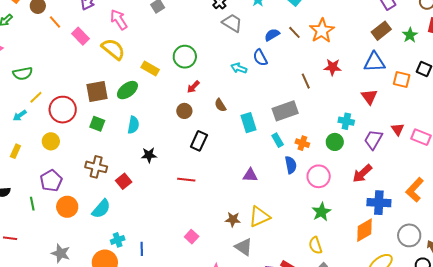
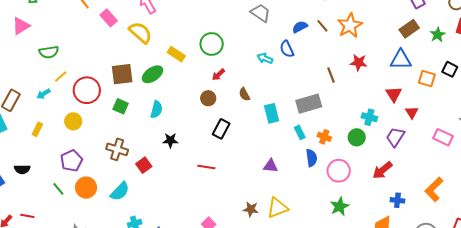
red triangle: (398, 129) -> (412, 112), moved
blue cross: (379, 203) -> (397, 200), size x0.6
green line: (32, 204) -> (58, 189), moved, turned -32

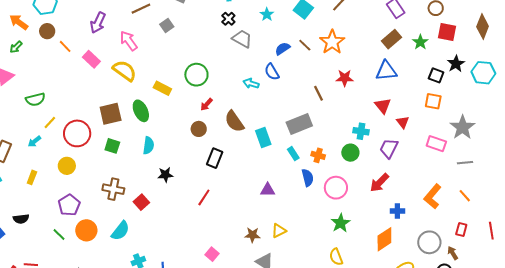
green ellipse: (152, 74) -> (141, 111), turned -75
orange square: (427, 79) -> (433, 101), moved
brown semicircle: (244, 94) -> (234, 121), size x1.6
red line: (206, 167) -> (204, 197), turned -60
yellow triangle: (277, 208) -> (279, 231), size x0.7

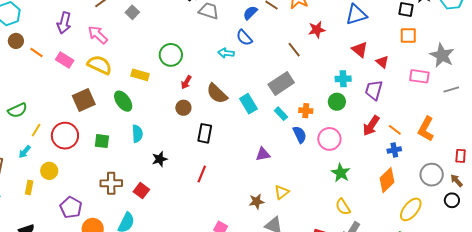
brown square: (111, 114) -> (84, 100), moved
yellow circle: (67, 166) -> (49, 171), moved
orange line: (465, 196) -> (395, 130), moved

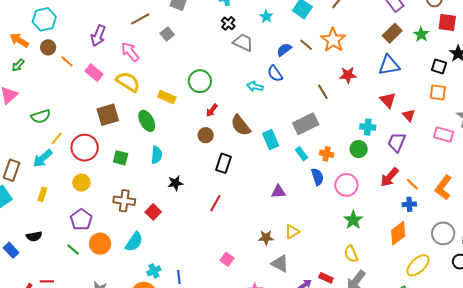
cyan arrow: (25, 152) -> (43, 158), size x1.5
yellow circle: (49, 171) -> (81, 183), moved

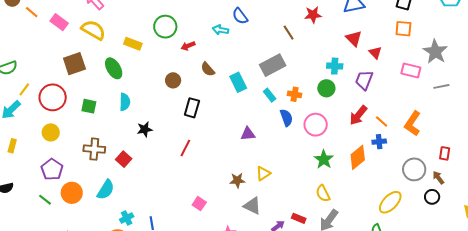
red arrow: (212, 110) -> (188, 46), moved, turned 32
brown semicircle: (241, 125) -> (208, 69), size x0.7
orange diamond: (398, 233) -> (358, 157), moved

